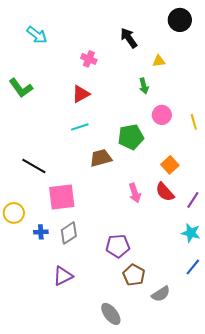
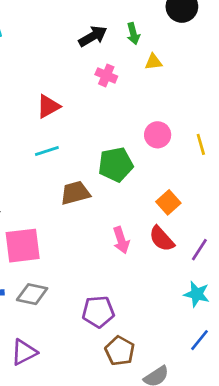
black arrow: (129, 38) -> (93, 36), moved, turned 95
pink cross: (89, 59) -> (106, 75), moved
green arrow: (144, 86) -> (133, 34), moved
gray diamond: (69, 233) -> (32, 294), turned 45

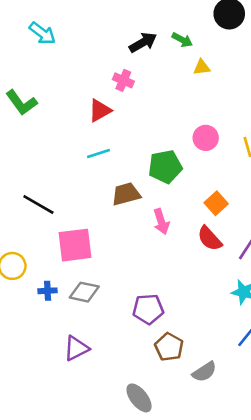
green arrow: (133, 34) -> (182, 40), turned -48
pink cross: (106, 75) -> (123, 80), moved
pink arrow: (121, 240) -> (161, 222), moved

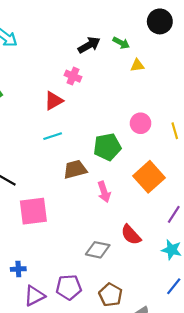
orange square: (216, 203) -> (149, 177), size x1.6
red semicircle: (210, 239) -> (131, 235), moved
blue cross: (48, 291) -> (18, 269), moved
gray diamond: (84, 292) -> (98, 250), moved
purple pentagon: (148, 309) -> (69, 287), moved

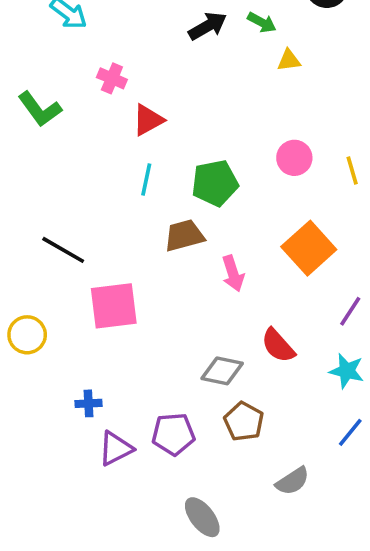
pink cross: (73, 76) -> (112, 78), moved
cyan line: (53, 136) -> (146, 180), turned -60
green pentagon: (107, 147) -> (215, 183), moved
brown pentagon: (111, 295) -> (244, 421), moved

